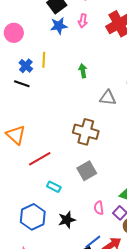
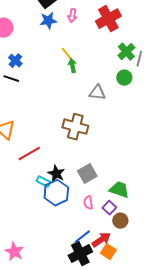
yellow line: (44, 60) -> (67, 55), moved, turned -42
gray square: (87, 171) -> (87, 174), moved
blue hexagon: (33, 217) -> (56, 193), moved
black star: (67, 220) -> (56, 174), moved, turned -30

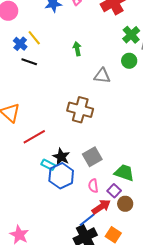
yellow line: (67, 55) -> (34, 38), moved
black line: (11, 79) -> (29, 62), moved
red arrow: (101, 240) -> (101, 207), moved

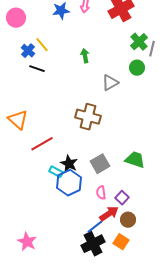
gray triangle: (102, 76) -> (110, 83), turned -36
green trapezoid: (124, 173) -> (135, 160), moved
brown circle: (125, 204) -> (128, 220), moved

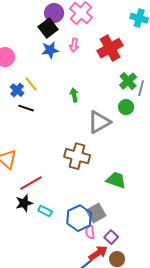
gray triangle: (110, 83) -> (99, 122), size x1.4
green trapezoid: (135, 160) -> (116, 180), moved
black star: (69, 164) -> (24, 203), moved, turned 30
gray square: (100, 164) -> (96, 213), moved
blue hexagon: (69, 183) -> (79, 218), moved

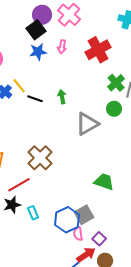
black line: (26, 108) -> (35, 99), moved
brown cross: (77, 156) -> (40, 158), moved, turned 30
cyan rectangle: (45, 211) -> (33, 213), turned 40

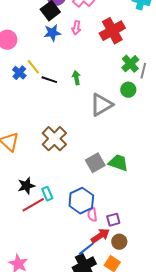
red line: (19, 185) -> (33, 205), moved
gray square: (84, 215) -> (95, 163), moved
purple square: (99, 239) -> (113, 220), turned 32

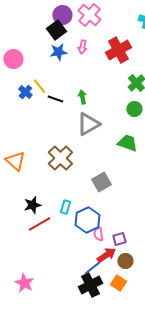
gray triangle: (101, 105) -> (88, 124), moved
green trapezoid: (118, 163) -> (127, 143), moved
cyan rectangle: (47, 194) -> (65, 207), moved, turned 40

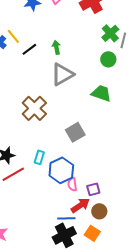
black line: (55, 99) -> (29, 49), turned -56
blue line: (92, 268) -> (66, 218), turned 36

